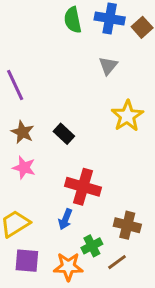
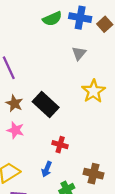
green semicircle: (73, 20) -> (52, 19), turned -102
black rectangle: (64, 134) -> (46, 105), size x1.6
red cross: (83, 187) -> (60, 145), size x0.6

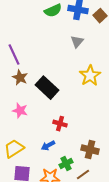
brown star: (14, 103) -> (20, 78), moved
blue arrow: (47, 169) -> (48, 146), turned 40

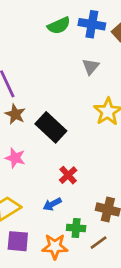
red cross: (60, 124) -> (68, 175), turned 32
green cross: (66, 164) -> (76, 228), turned 32

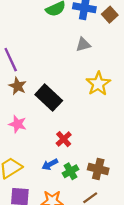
gray triangle: (91, 67) -> (83, 45), turned 35
green cross: (76, 228) -> (71, 171), moved, turned -35

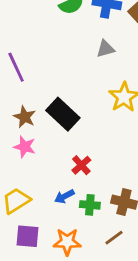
brown star: (18, 86) -> (25, 117), moved
green cross: (71, 171) -> (90, 205), turned 35

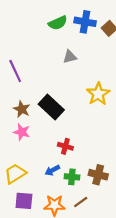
gray triangle: (105, 49) -> (70, 57), moved
red cross: (81, 165) -> (65, 146), turned -32
brown line: (114, 238) -> (81, 202), moved

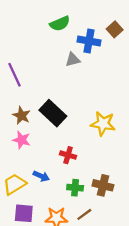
blue cross: (85, 22) -> (89, 41), moved
yellow star: (98, 94) -> (103, 124), moved, turned -30
blue arrow: (52, 170) -> (41, 176), moved, turned -128

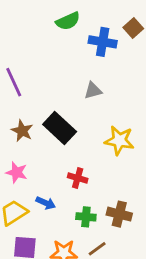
gray triangle: (73, 60) -> (93, 90), moved
pink star: (21, 140) -> (17, 172), moved

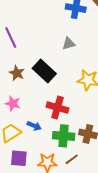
red cross: (78, 178) -> (57, 108), size x1.5
green cross: (86, 217) -> (64, 136), size x1.5

